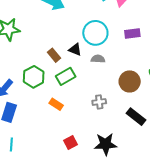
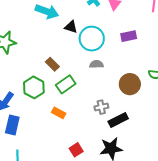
black triangle: (75, 50) -> (71, 27), moved
black rectangle: (136, 117) -> (118, 120), moved, turned -60

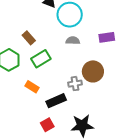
purple rectangle: (129, 36) -> (107, 37), moved
brown circle: (130, 84) -> (93, 71), moved
black rectangle: (118, 120) -> (56, 101), moved

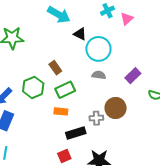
purple rectangle: (107, 37) -> (133, 76), turned -42
orange rectangle: (32, 87) -> (61, 111), moved, turned -32

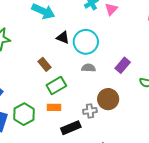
black triangle: (80, 34) -> (63, 38), moved
green hexagon: (33, 87) -> (24, 114), moved

